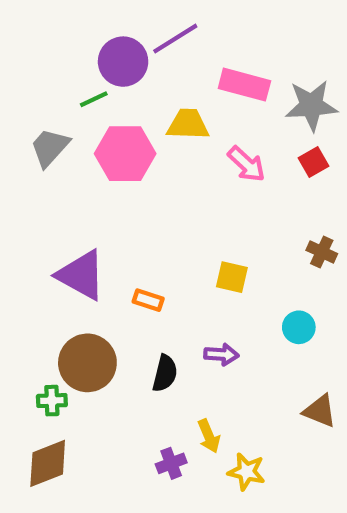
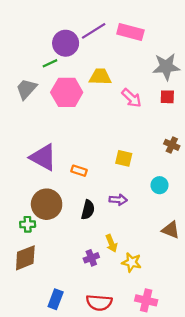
pink rectangle: (244, 85) -> (130, 32), moved
red square: (313, 162) -> (167, 97), turned 32

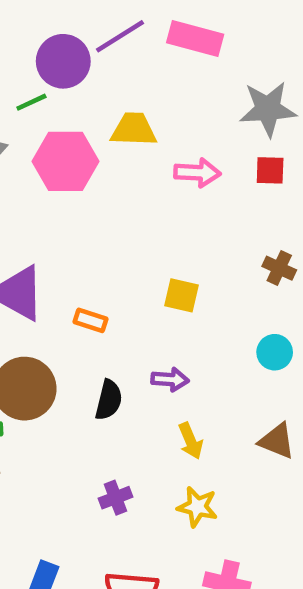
pink arrow: (132, 98) -> (197, 173), turned -40
cyan circle: (160, 185) -> (275, 352), moved
yellow arrow: (111, 243) -> (191, 441), moved

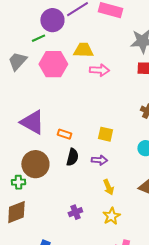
pink arrow: (197, 173) -> (99, 70), moved
yellow square: (181, 295) -> (105, 134), moved
black semicircle: (109, 400) -> (72, 157), moved
yellow star: (197, 507) -> (111, 216), turned 30

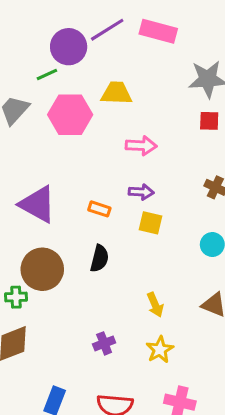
pink arrow: (99, 70) -> (141, 146), moved
orange rectangle: (64, 134) -> (99, 209), moved
purple arrow: (99, 160) -> (141, 192), moved

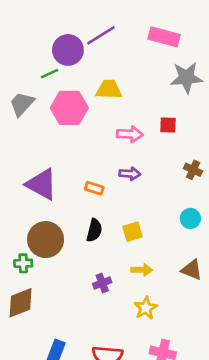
pink rectangle: (158, 31) -> (164, 37), moved
red square: (209, 121) -> (168, 125), moved
yellow square: (150, 223) -> (132, 232), moved, turned -30
yellow arrow: (155, 305) -> (142, 270), turned -66
purple cross: (104, 343) -> (102, 283), moved

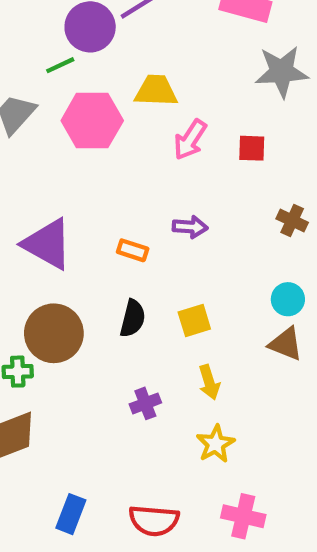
pink arrow: (130, 134) -> (190, 140), moved, turned 120
yellow arrow: (142, 270) -> (209, 382), turned 72
brown triangle: (192, 270) -> (286, 344), moved

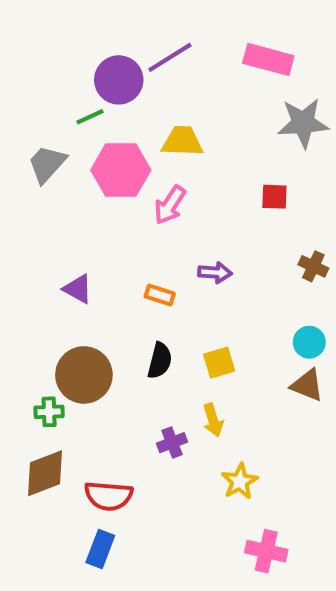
pink arrow: (190, 140) -> (170, 205), moved
purple triangle: (47, 244) -> (78, 289), size x0.6
yellow arrow: (209, 382) -> (213, 420), moved
red semicircle: (154, 520) -> (109, 496), moved

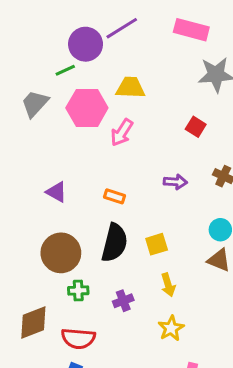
red square: (274, 197) -> (196, 127), turned 30
purple arrow: (215, 272) -> (175, 182), moved
black semicircle: (160, 361) -> (115, 243), size x1.5
green cross: (49, 412) -> (78, 291), moved
yellow arrow: (213, 420) -> (168, 285), moved

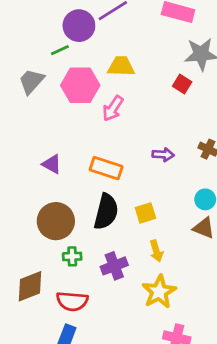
red square: (196, 127) -> (182, 84), moved
orange rectangle: (115, 196) -> (106, 168), size x1.6
purple cross: (123, 301) -> (114, 266), size x1.4
yellow star: (171, 328) -> (159, 292), size x1.4

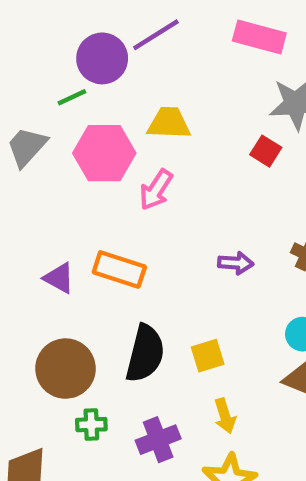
orange rectangle: (106, 168) -> (119, 269), moved

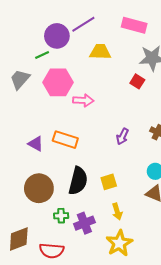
yellow trapezoid: (169, 123) -> (100, 52), moved
pink arrow: (156, 190) -> (83, 100), turned -120
purple arrow: (236, 263) -> (122, 136), turned 112
green cross: (91, 425) -> (61, 216), moved

